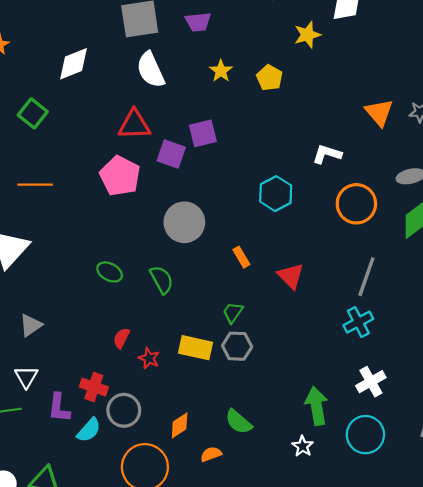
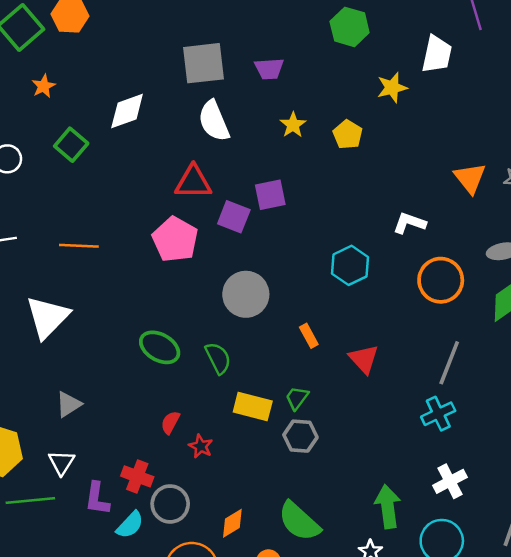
green square: (33, 113) -> (71, 145), moved
green ellipse: (110, 272) -> (160, 347), size x1.4
yellow rectangle: (196, 348) -> (253, 407), moved
green semicircle: (239, 422) -> (299, 521), size x1.4

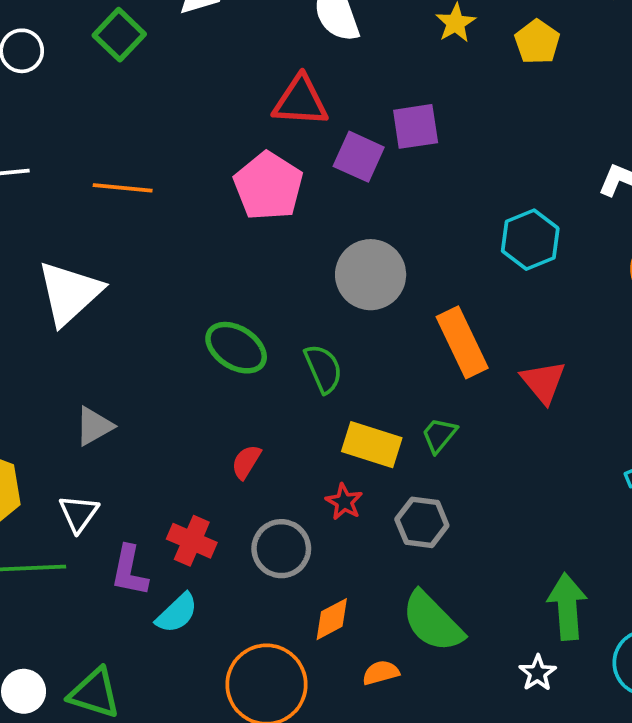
orange rectangle: (309, 336) -> (462, 342), size x1.8
gray hexagon: (300, 436) -> (422, 522), moved
red star: (201, 446) -> (344, 502), moved
gray circle: (170, 504) -> (281, 549), moved

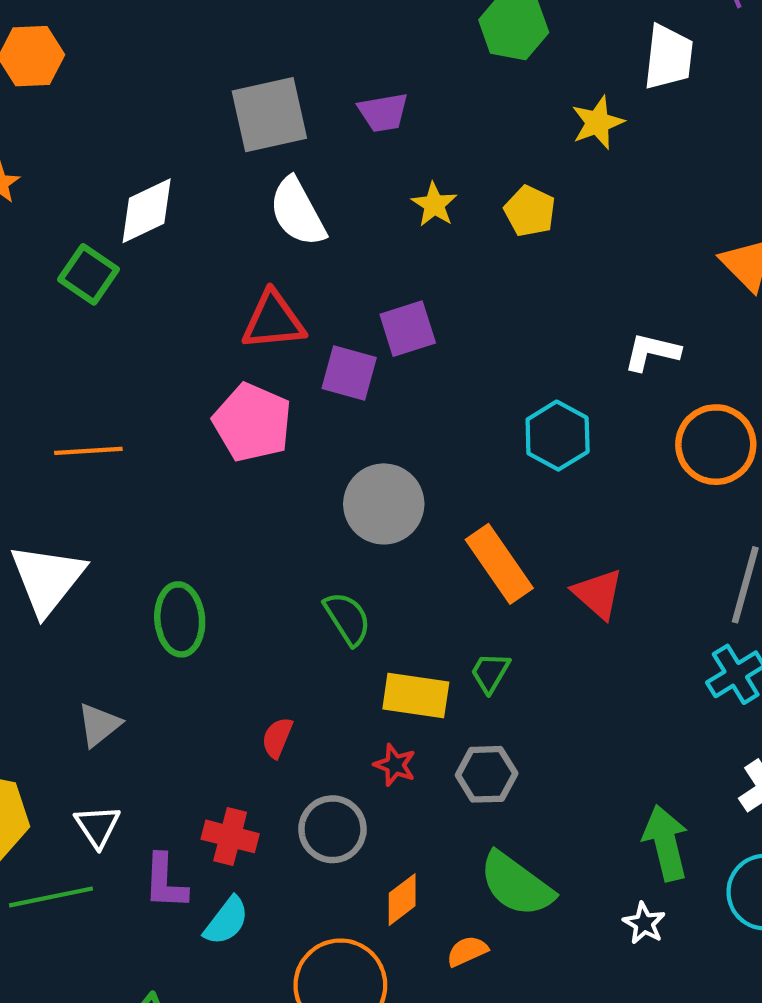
green square: (119, 35) -> (88, 274), moved
green ellipse: (236, 348) -> (180, 619), moved, turned 62

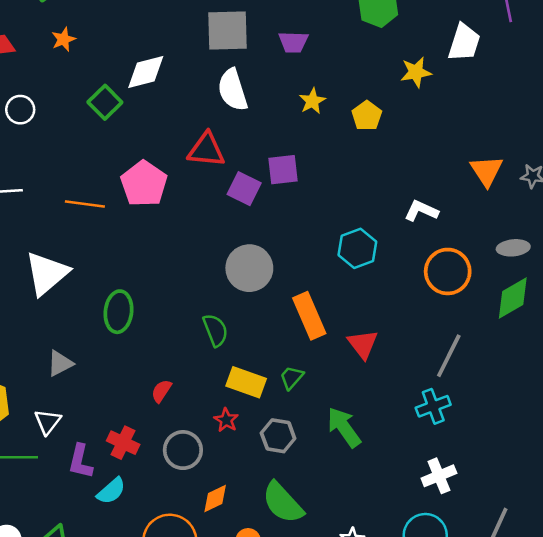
pink pentagon: (252, 422) -> (144, 184), moved
green arrow: (666, 843) -> (344, 427), moved, turned -33

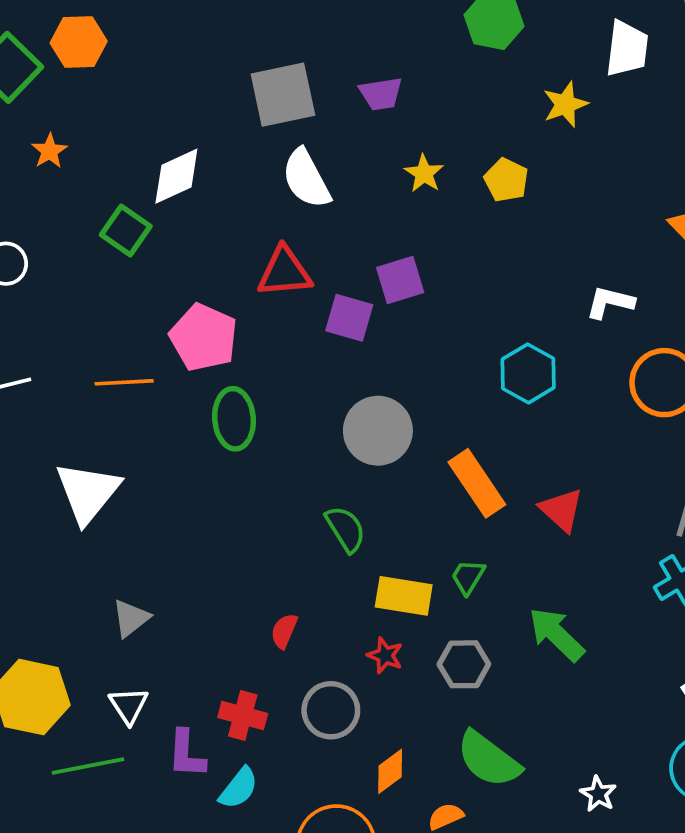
green ellipse: (118, 312) -> (234, 419), moved

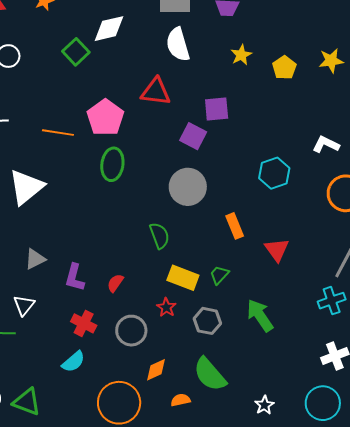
yellow star: (565, 104) -> (331, 61), moved
purple square: (349, 318) -> (193, 136), moved
orange rectangle: (477, 483) -> (235, 226), size x0.7
purple L-shape: (186, 754) -> (75, 277), moved

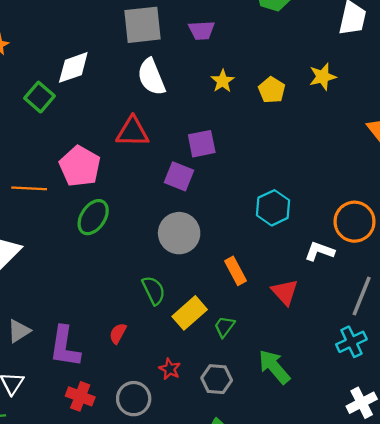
white L-shape: (326, 144) -> (320, 251), moved
green ellipse: (112, 164) -> (93, 217), turned 32
purple L-shape: (75, 277) -> (65, 347), size x1.4
yellow rectangle: (183, 278) -> (190, 313), moved, turned -56
red semicircle: (115, 283) -> (118, 333), moved

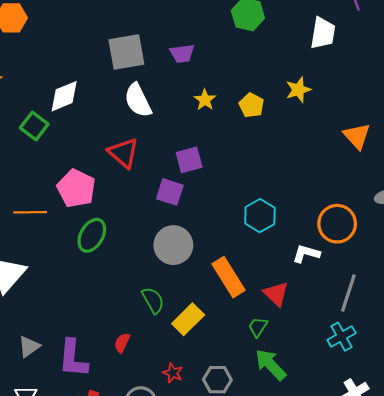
red triangle: (132, 132) -> (124, 153), turned 44
orange rectangle: (235, 271) -> (228, 277), size x1.5
green trapezoid: (224, 327) -> (258, 327), moved

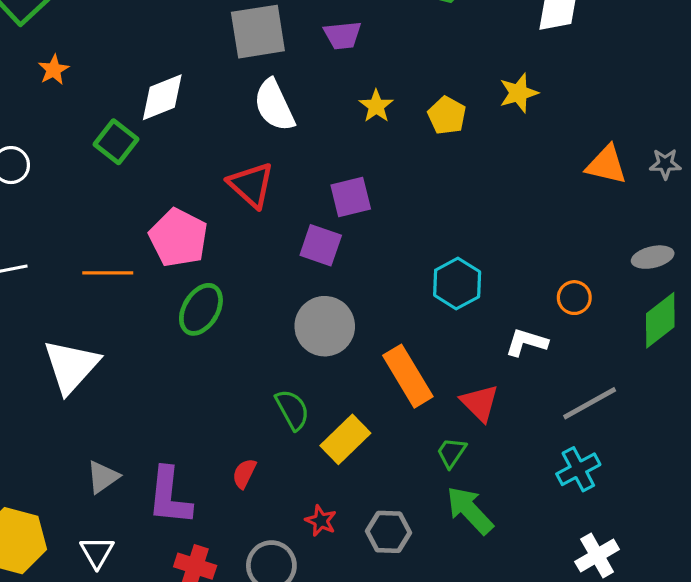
orange triangle: (357, 136) -> (606, 165), turned -36
orange circle: (337, 224) -> (574, 298), size x0.6
gray line: (348, 293) -> (590, 403), turned 42

